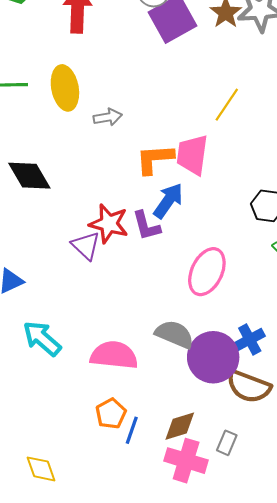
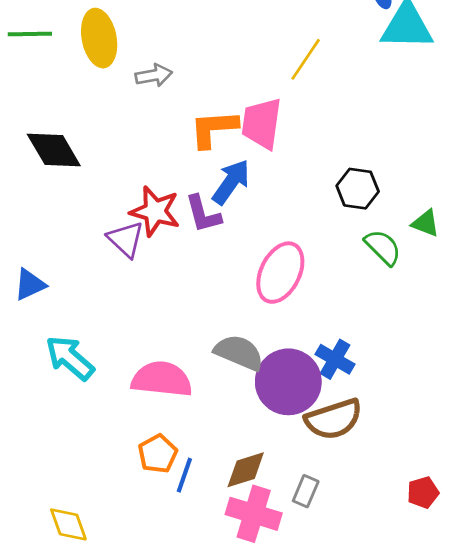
blue cross: (250, 339) -> (335, 359), turned -32
brown semicircle: (249, 386) -> (334, 419), turned -39

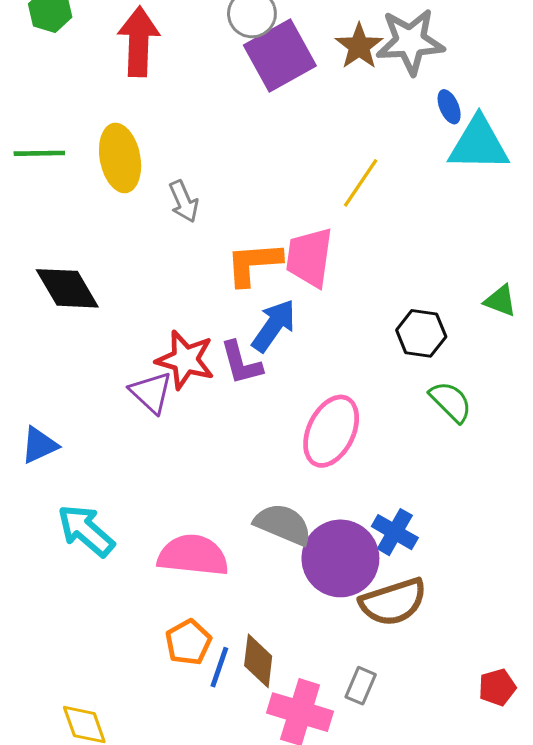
gray arrow: (154, 75) -> (184, 201), turned 76
green triangle: (426, 223) -> (500, 301), moved
brown diamond: (246, 470) -> (258, 661), moved, turned -66

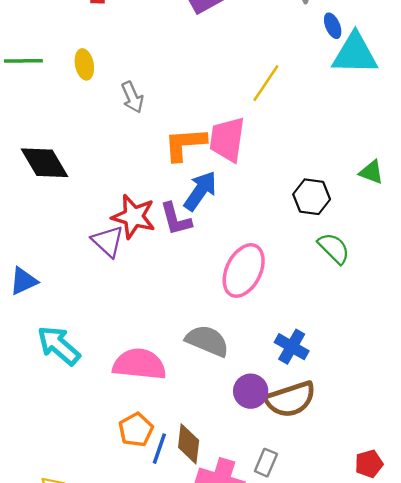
yellow ellipse: (120, 158) -> (84, 64), size x0.6
purple circle: (340, 558) -> (251, 391), moved, size x0.6

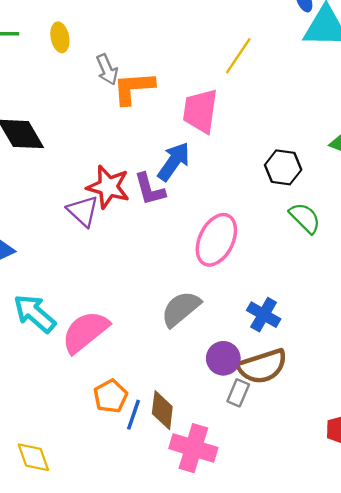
orange L-shape: (185, 144) -> (134, 88), moved
gray semicircle: (207, 341) -> (181, 309), turned -63
pink semicircle: (139, 364) -> (85, 332), moved, turned -45
gray rectangle: (266, 463) -> (238, 393), moved

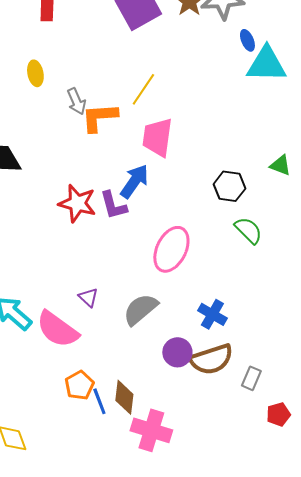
yellow line: (238, 56) -> (143, 89), moved
purple triangle: (83, 211) -> (88, 297), moved, size x0.7
pink semicircle: (85, 332) -> (57, 329), turned -105
gray rectangle: (238, 393) -> (251, 378), moved
blue line: (134, 415) -> (99, 401), turned -40

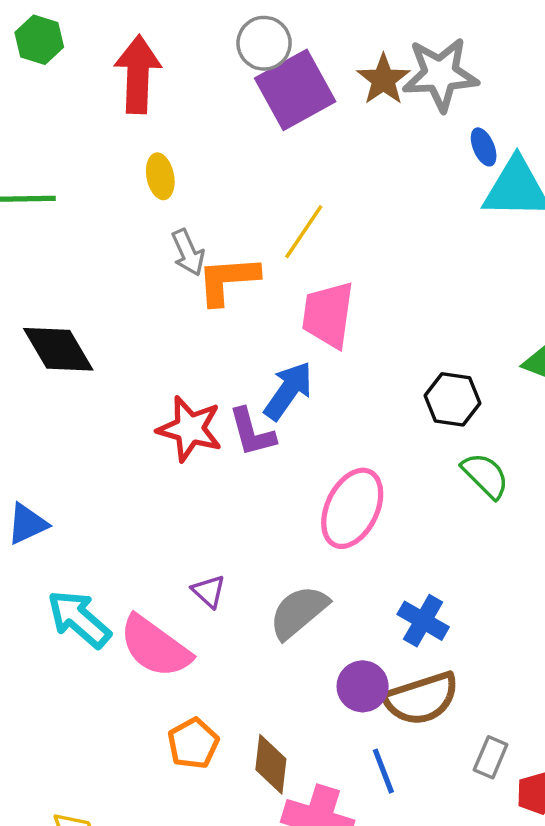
yellow ellipse: (35, 73) -> (160, 176), moved
gray rectangle: (251, 378) -> (491, 757), moved
blue line: (99, 401) -> (383, 771), moved

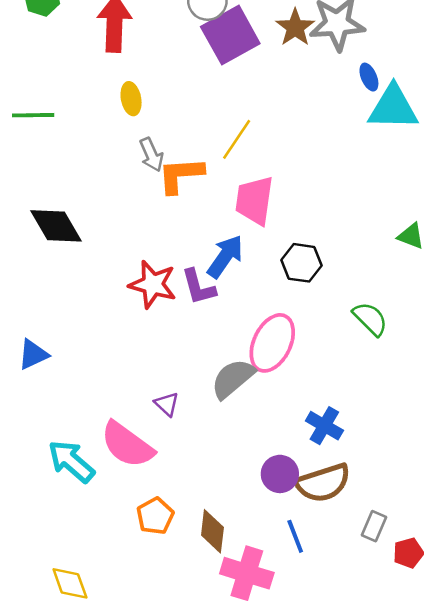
black hexagon: (452, 399) -> (302, 263), moved
gray semicircle: (299, 612) -> (233, 379), moved
cyan arrow: (79, 619) -> (71, 461), moved

